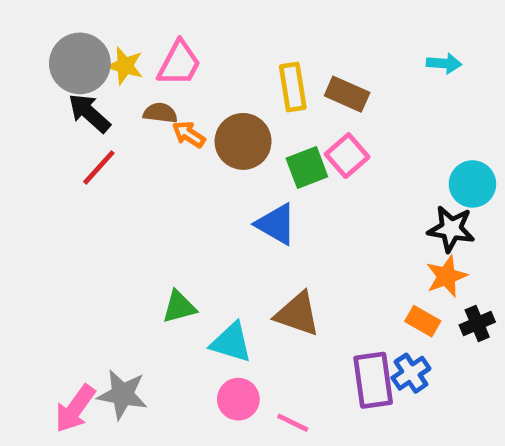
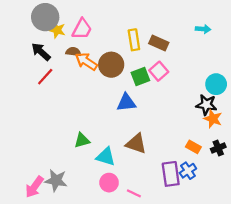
gray circle: (80, 63) -> (45, 17), moved
orange arrow: (189, 134) -> (86, 61), size x1.5
blue triangle: (276, 224) -> (126, 103), turned -36
orange star: (446, 276) -> (213, 119), moved, turned -30

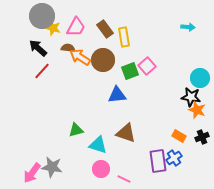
brown rectangle: (159, 43) -> (105, 29), moved, turned 30

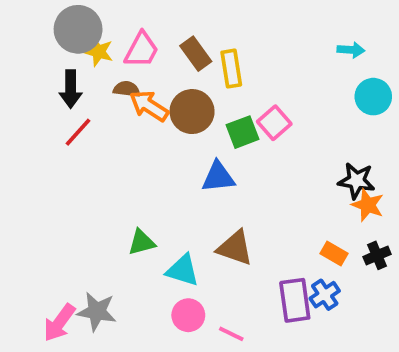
black arrow: (38, 48) -> (71, 89), turned -132
cyan circle: (200, 78) -> (373, 97), moved

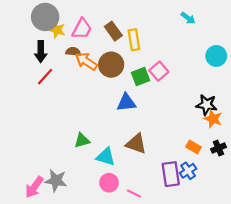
cyan arrow: (351, 50) -> (188, 18), moved, turned 32

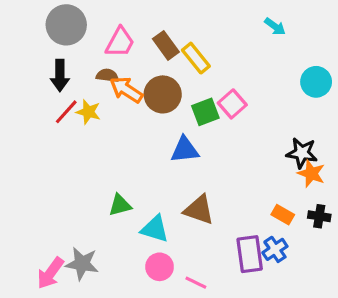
yellow star: (57, 30) -> (88, 112), moved
yellow rectangle: (134, 40) -> (196, 58), turned -30
black cross: (218, 148) -> (319, 216), turned 32

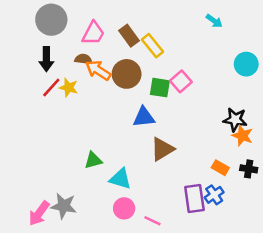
green square: (205, 112) -> (160, 88), turned 30
brown triangle: (199, 210) -> (162, 149), moved, turned -50

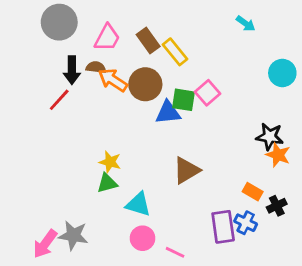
black arrow: (46, 59) -> (72, 70), moved
yellow star: (69, 88) -> (110, 162), moved
blue triangle: (144, 117) -> (168, 113), moved
black cross: (249, 169) -> (277, 206), moved, turned -35
blue cross: (214, 195) -> (246, 223), turned -30

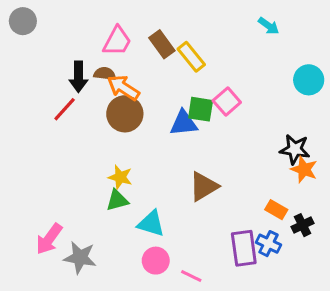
gray circle: (59, 22) -> (23, 21), moved, size x0.7
brown circle: (145, 84) -> (125, 114), moved
pink arrow: (45, 244) -> (49, 239), moved

